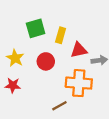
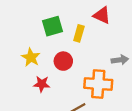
red triangle: (79, 50) -> (102, 15), moved, turned 36
red star: (13, 85) -> (42, 84), moved

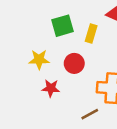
yellow star: (31, 57) -> (39, 60), turned -30

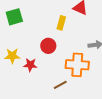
green square: (62, 26) -> (14, 17), moved
yellow star: (39, 60) -> (12, 56), moved

